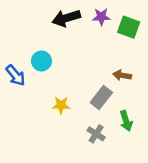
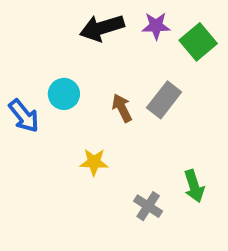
green square: (129, 27) -> (198, 42), turned 30
brown arrow: (122, 75) -> (122, 108), moved, turned 54
gray rectangle: (101, 97) -> (164, 100), moved

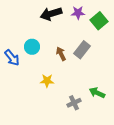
green arrow: (194, 186) -> (97, 93), turned 133
gray cross: (148, 206) -> (74, 103), turned 32

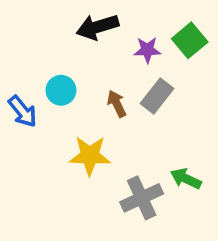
purple star: (78, 13) -> (147, 50), moved
yellow star: (47, 81) -> (90, 156), size x1.5
gray cross: (74, 103) -> (142, 198), size x1.5

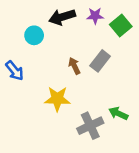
purple star: (147, 50) -> (95, 16), moved
cyan circle: (61, 90) -> (34, 35), moved

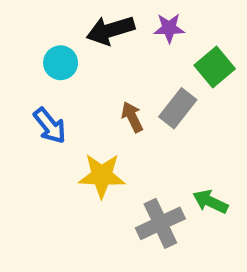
green square: (121, 26) -> (215, 67), moved
blue arrow: (15, 71) -> (50, 126), moved

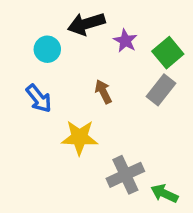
purple star: (169, 28) -> (125, 41), moved, turned 30
gray rectangle: (178, 108) -> (161, 90), moved
green arrow: (210, 202) -> (164, 193), moved

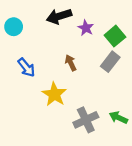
cyan circle: (47, 49) -> (14, 27), moved
yellow star: (80, 137) -> (54, 94), turned 30
green arrow: (164, 193) -> (118, 118), moved

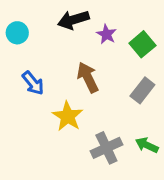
gray rectangle: (110, 62) -> (142, 90), moved
brown arrow: (71, 63) -> (88, 77), size x1.5

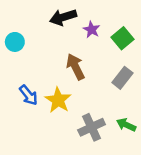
cyan circle: (17, 33) -> (15, 42), moved
blue arrow: (33, 83) -> (28, 95), moved

